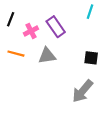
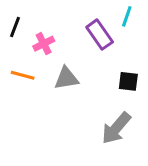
purple rectangle: (56, 27) -> (100, 35), moved

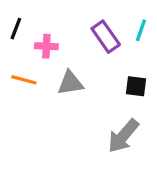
cyan line: (127, 16) -> (141, 30), moved
pink cross: (44, 44) -> (46, 46), turned 30

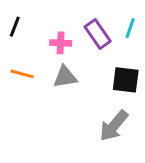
pink cross: (46, 46) -> (61, 43), moved
black square: (136, 86) -> (126, 80), size x1.4

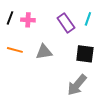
pink cross: (61, 43) -> (28, 20), moved

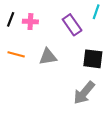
cyan line: (88, 19) -> (96, 12), moved

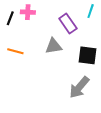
pink cross: (30, 22) -> (28, 12), moved
gray triangle: (48, 57) -> (54, 46), moved

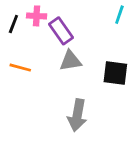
purple rectangle: (68, 23) -> (61, 31), moved
gray arrow: (79, 87) -> (77, 115), moved, turned -30

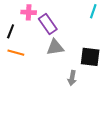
black line: (13, 24) -> (11, 31), moved
gray arrow: (77, 115) -> (72, 78), moved, size x0.6

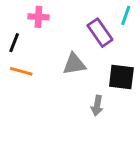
purple rectangle: (48, 24) -> (100, 33), moved

